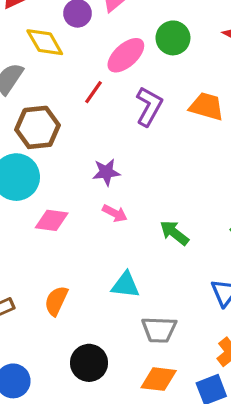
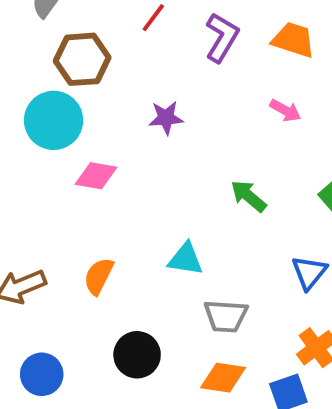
pink arrow: (115, 213) -> (285, 110), moved

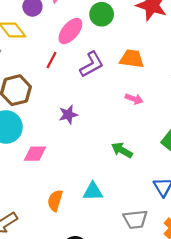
purple L-shape: (222, 37) -> (92, 64), turned 40
orange semicircle: (99, 276) -> (55, 200), moved
gray trapezoid: (226, 316) -> (135, 219), moved

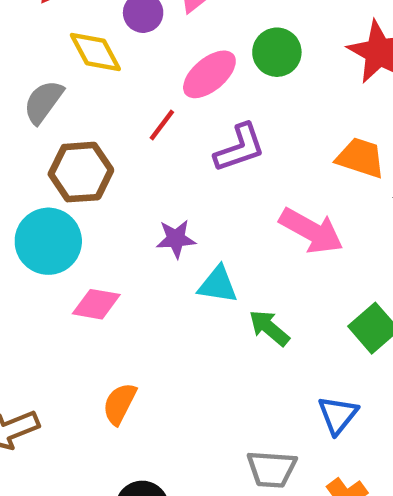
orange trapezoid: (132, 59) -> (360, 158), moved
pink arrow: (134, 99) -> (311, 231), size x1.8
cyan triangle: (93, 191) -> (218, 285), moved

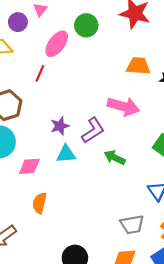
purple L-shape: (240, 148) -> (93, 130), moved
cyan triangle: (218, 285) -> (66, 154), moved
orange semicircle: (120, 404) -> (40, 203), moved

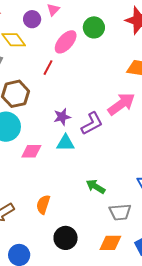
pink arrow: (123, 106) -> (121, 104), turned -56
green arrow: (115, 158) -> (96, 187), moved
orange semicircle: (40, 203) -> (43, 204), moved

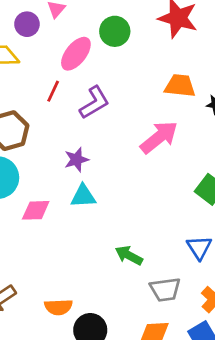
purple L-shape: (92, 123) -> (94, 103), moved
orange semicircle: (43, 204) -> (58, 307), moved, turned -108

